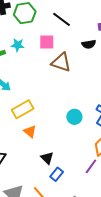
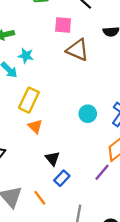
cyan star: (18, 45) -> (26, 56), moved
yellow rectangle: (23, 109) -> (29, 100), turned -40

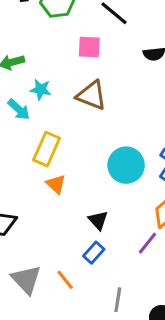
brown triangle: (78, 50) -> (91, 95), moved
cyan circle: (88, 114) -> (126, 165), size x1.5
black triangle: (52, 158) -> (98, 220), moved

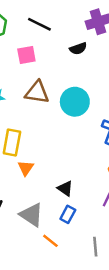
cyan circle: (126, 165) -> (75, 102), moved
orange triangle: (56, 184) -> (26, 168), turned 35
gray triangle: (26, 280) -> (32, 215), moved

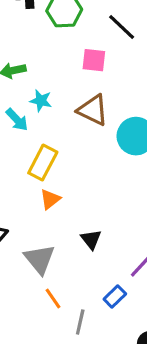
blue rectangle: (68, 214) -> (115, 297), moved
gray line: (95, 247) -> (80, 322), moved

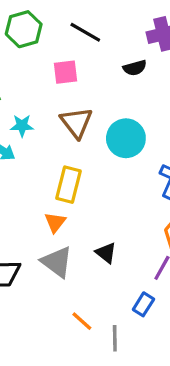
brown triangle: (93, 110) -> (76, 123), turned 40
yellow rectangle: (43, 162) -> (69, 185), moved
gray triangle: (40, 259) -> (57, 262), moved

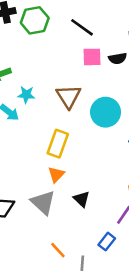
pink square: (65, 72) -> (92, 57), moved
orange triangle: (55, 222) -> (56, 174), moved

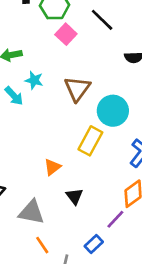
pink square: (92, 57) -> (66, 34), moved, turned 36
yellow rectangle: (58, 144) -> (90, 141), moved
gray triangle: (43, 202) -> (31, 212), moved, turned -40

